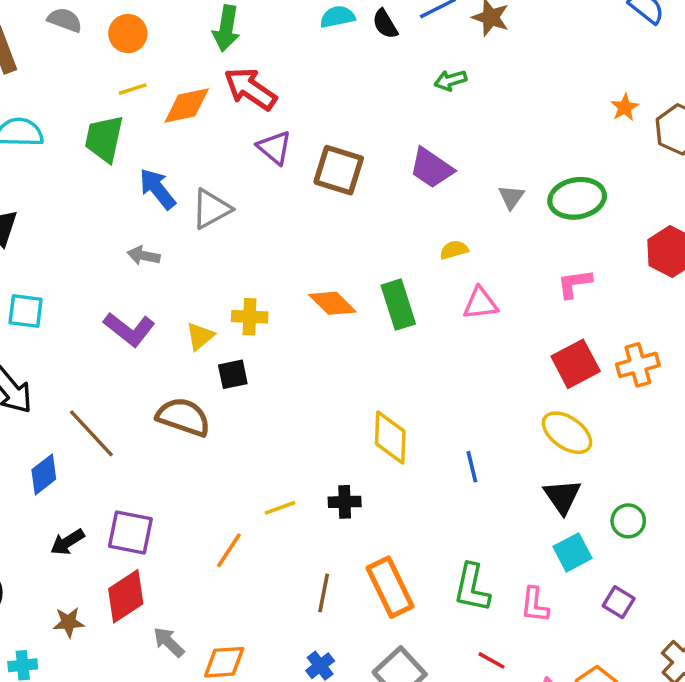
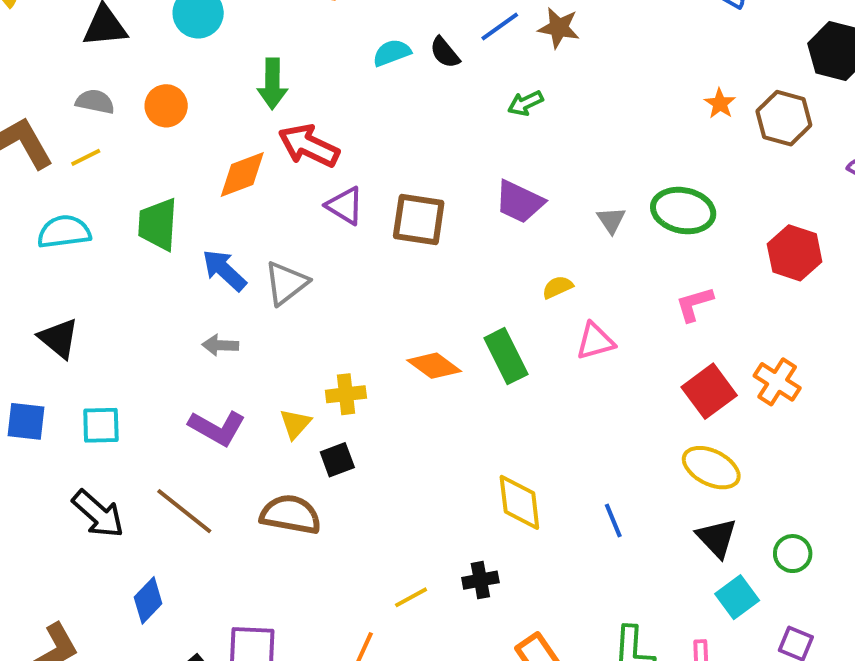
yellow line: (133, 89) -> (86, 157), moved
green ellipse: (577, 198) -> (683, 211), turned 30
orange cross: (638, 365) -> (777, 382), turned -33
brown line: (91, 433) -> (184, 511), moved

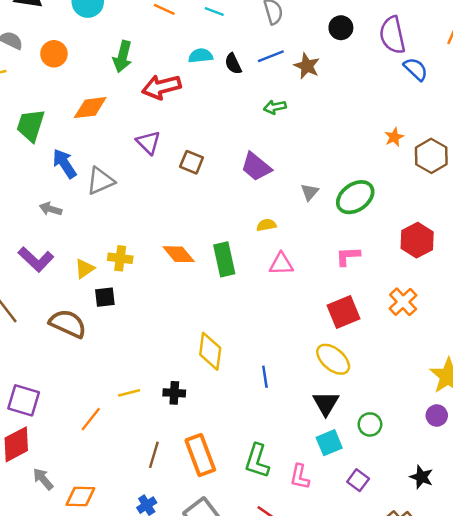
red arrow: (309, 146) -> (161, 87), moved, turned -54
green ellipse: (683, 211) -> (355, 197), turned -60
brown square: (419, 220) -> (192, 162), size x0.7
orange cross: (777, 382) -> (403, 302), moved

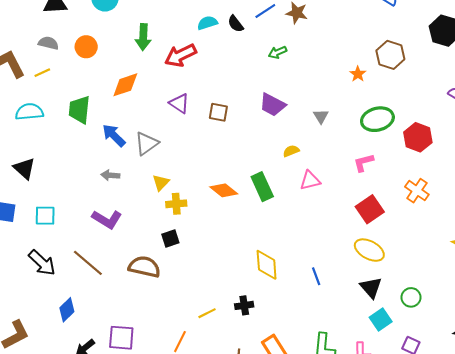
orange star: (394, 137) -> (358, 74), moved
brown hexagon: (431, 156) -> (390, 55), moved
green ellipse: (355, 197) -> (377, 119), moved, turned 32
yellow triangle: (85, 269) -> (161, 183), moved

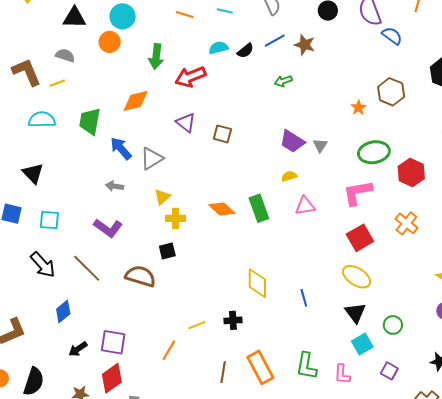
black semicircle: (236, 24) -> (245, 51), turned -96
orange circle: (86, 47) -> (110, 42), moved
purple trapezoid: (272, 105) -> (292, 141), moved
pink L-shape: (364, 163) -> (358, 193), size x1.5

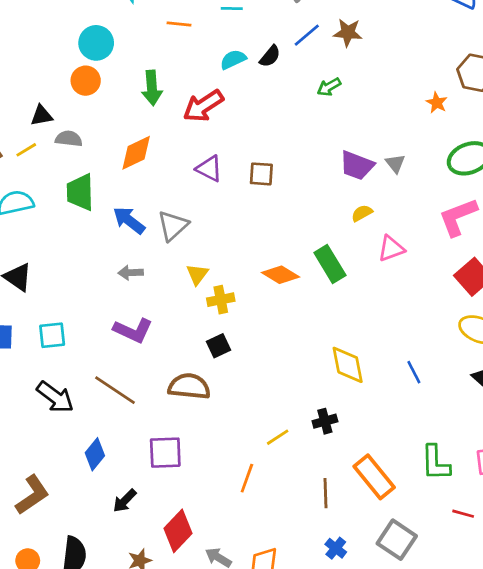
black triangle: (74, 18) -> (41, 115), moved, size x0.7
gray semicircle: (65, 55) -> (69, 139), moved
purple square: (113, 342) -> (165, 453), moved

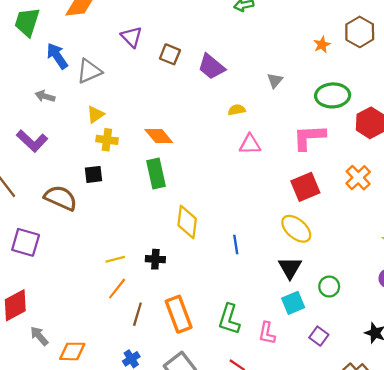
purple trapezoid: (357, 165) -> (211, 67), moved
green rectangle: (330, 264) -> (156, 173), moved
orange line: (247, 478) -> (117, 289), moved

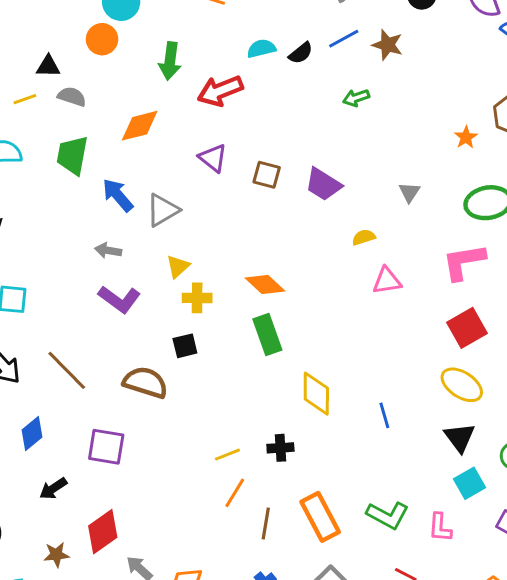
purple L-shape: (32, 141) -> (119, 299), moved
green L-shape: (229, 319) -> (388, 515), turned -72

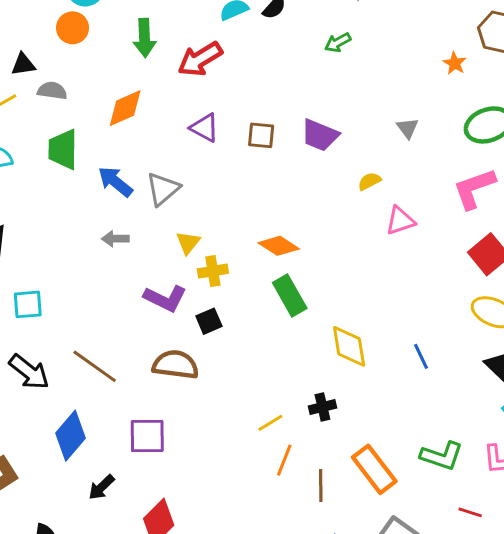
purple L-shape: (119, 299) -> (165, 298), moved
blue diamond: (32, 433) -> (71, 436), size x1.4

